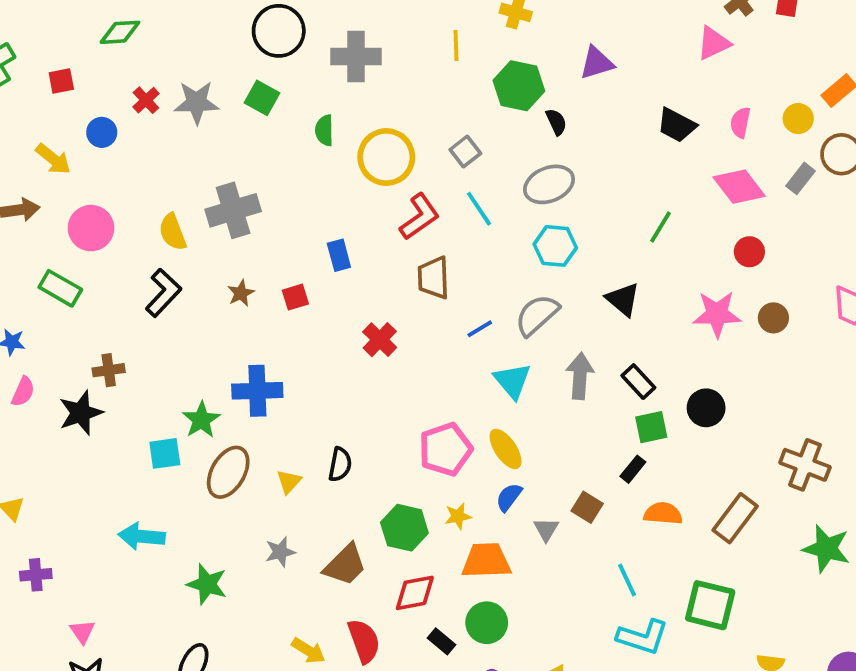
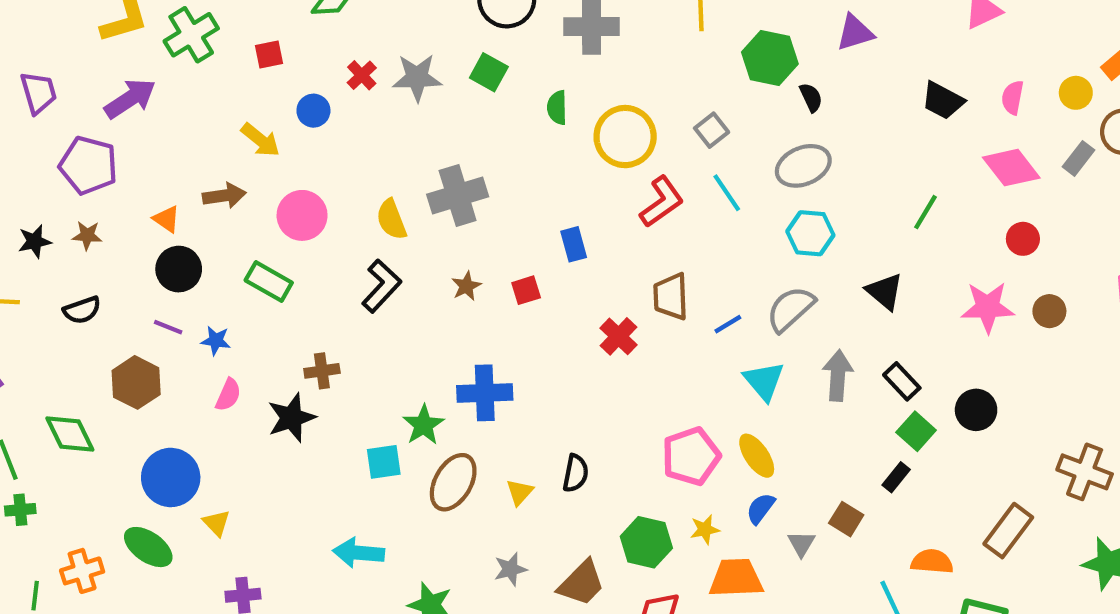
brown trapezoid: (433, 278) -> (671, 297), moved
green square: (651, 427) -> (916, 431), turned -36
orange semicircle: (663, 514) -> (932, 562), moved

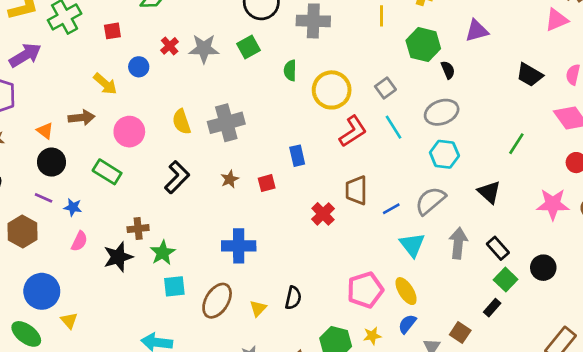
green square: (489, 72) -> (248, 47), turned 30
yellow semicircle: (391, 219) -> (182, 122), moved
green star: (424, 425) -> (163, 253), moved

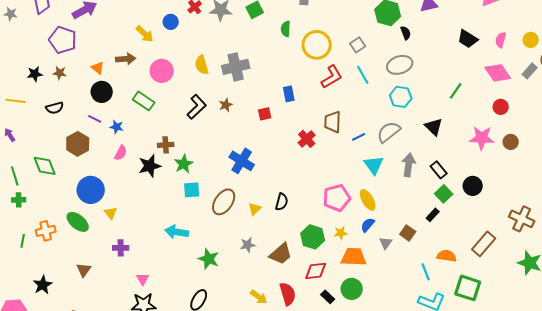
brown star: (230, 179) -> (226, 105), moved
blue cross: (239, 246) -> (242, 161), turned 30

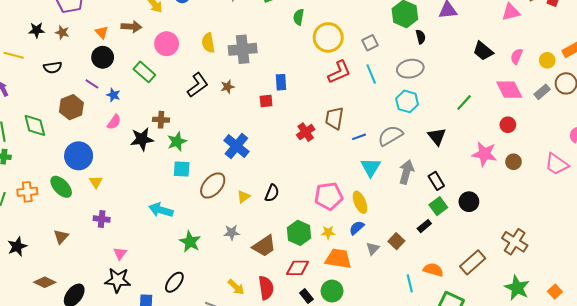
blue rectangle: (289, 94) -> (281, 82), moved

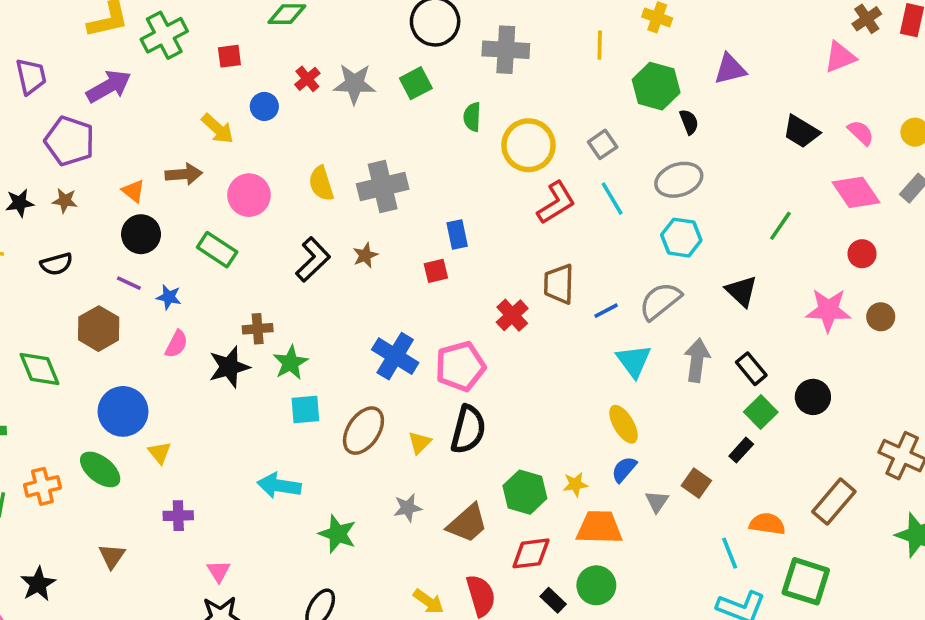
pink semicircle: (517, 56) -> (861, 133), turned 119
black semicircle: (272, 193) -> (468, 429), size x1.5
pink pentagon: (329, 196) -> (460, 366), moved

